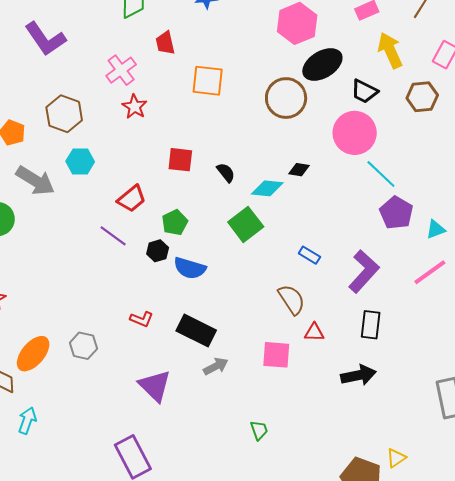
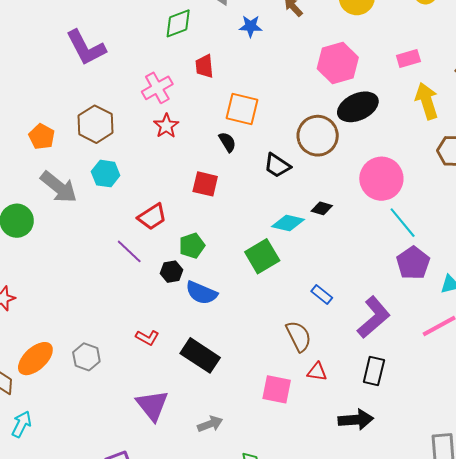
black trapezoid: (364, 91) -> (277, 165), moved
black semicircle: (226, 173) -> (227, 142), moved
gray arrow: (216, 366) -> (210, 424), moved

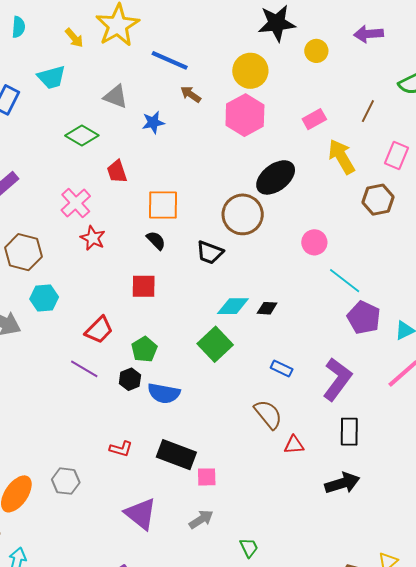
green diamond: (178, 23) -> (82, 136), turned 64
pink hexagon: (338, 63) -> (245, 115), moved
pink circle: (381, 179) -> (314, 242), size x0.6
black diamond: (322, 208) -> (267, 308), moved
pink square: (277, 389) -> (207, 477), moved, size x0.7

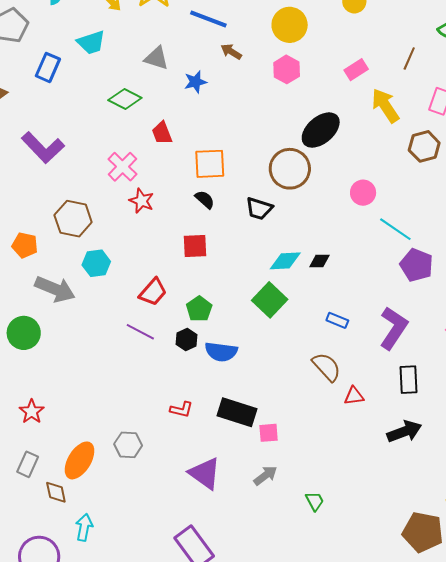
pink hexagon: (245, 115) -> (287, 69), size x0.7

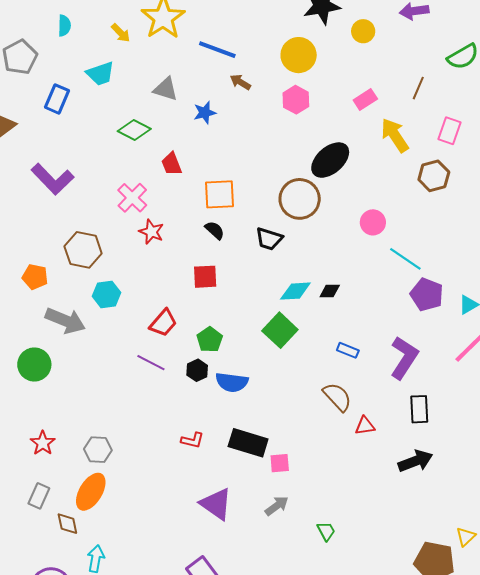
gray hexagon: (128, 445) -> (98, 450), moved

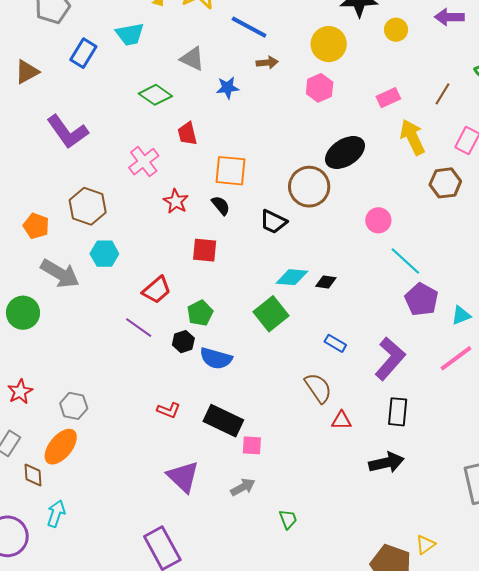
brown arrow: (240, 82) -> (267, 63), turned 135
red star: (151, 232) -> (176, 201), moved

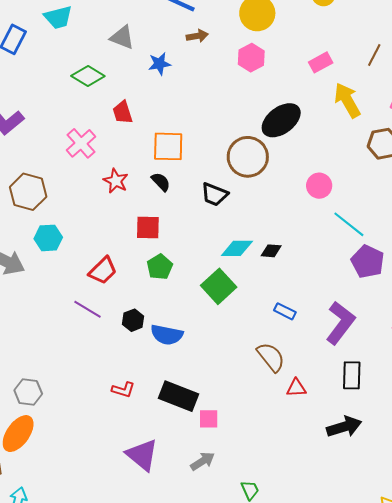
green pentagon: (200, 313) -> (160, 267), moved

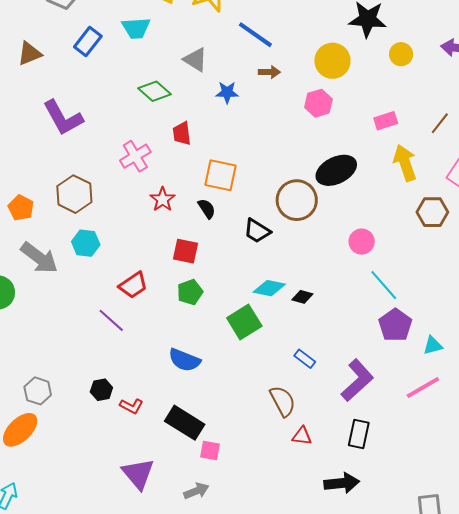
black hexagon: (133, 320) -> (101, 390), moved

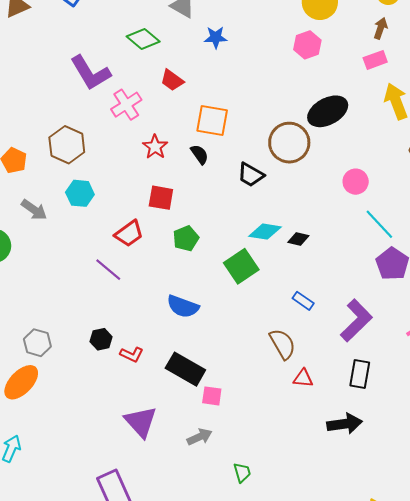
brown arrow: (269, 72) -> (380, 28), moved, turned -70
purple L-shape: (63, 118) -> (90, 73), moved
red trapezoid: (182, 133) -> (172, 80), turned -45
red square: (186, 251) -> (161, 198), moved
gray arrow: (39, 258) -> (34, 210), size x0.7

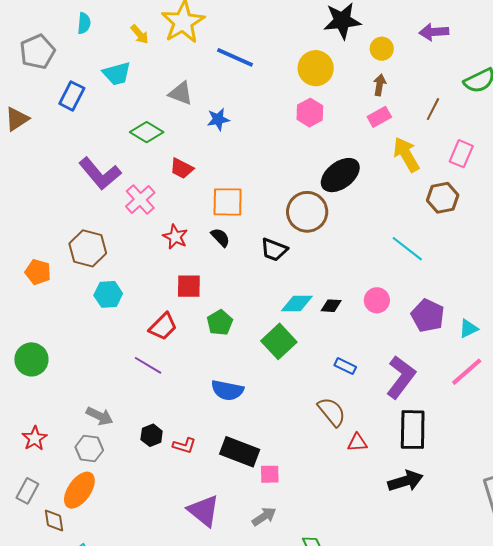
pink circle: (356, 182) -> (377, 300), moved
gray arrow: (34, 210) -> (100, 416), moved
cyan line: (379, 224) -> (407, 249), moved
black rectangle: (360, 374) -> (413, 430), size x1.4

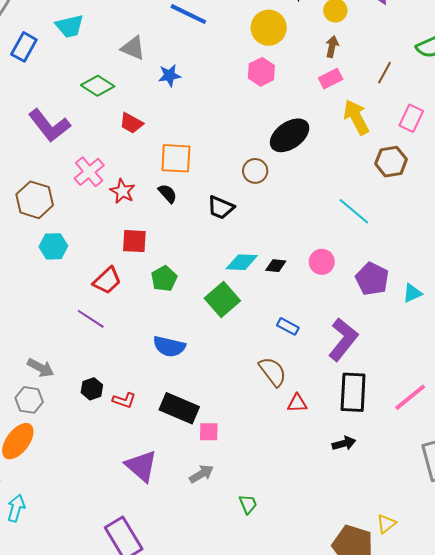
pink cross: (140, 200) -> (89, 172), moved
brown circle: (307, 212) -> (255, 171), size x0.6
pink line: (467, 372) -> (410, 397), moved
black arrow: (405, 481) -> (344, 443), size x0.7

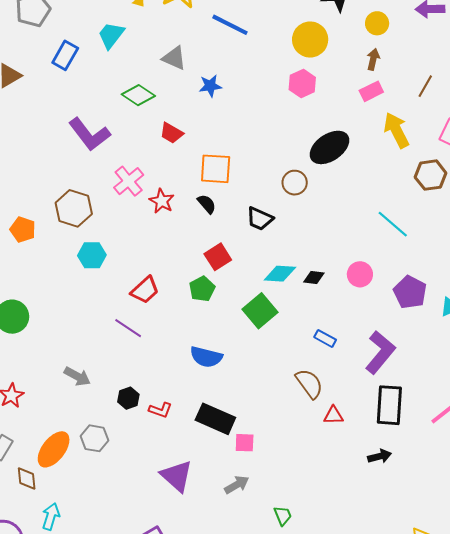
cyan trapezoid: (70, 26) -> (111, 35), turned 140
red square: (134, 241) -> (218, 257), moved, turned -36
gray hexagon: (29, 400) -> (94, 438), moved

